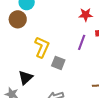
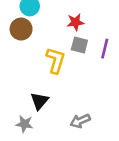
red star: (86, 15) -> (75, 22), moved
gray square: (58, 63) -> (79, 45), moved

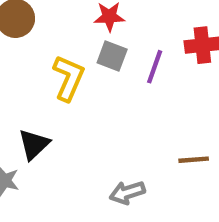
gray arrow: (80, 121) -> (127, 193), moved

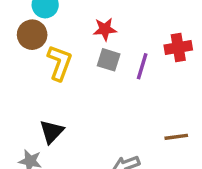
yellow L-shape: (69, 78) -> (60, 63), moved

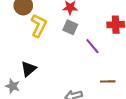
purple line: (142, 66) -> (92, 46), moved, turned -63

